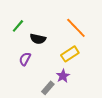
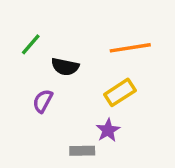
orange line: (76, 28) -> (130, 48), turned -55
gray rectangle: (48, 88) -> (82, 151), turned 48

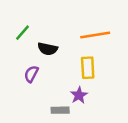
yellow rectangle: (120, 92) -> (88, 68), turned -60

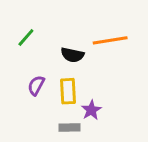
black semicircle: (48, 49) -> (72, 55), moved
yellow rectangle: (88, 68) -> (68, 91), moved

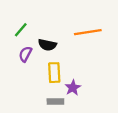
black semicircle: (72, 55) -> (47, 45), moved
purple semicircle: (36, 85) -> (25, 54), moved

